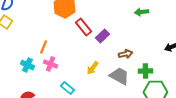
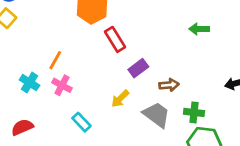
purple rectangle: (102, 36) -> (138, 68), moved

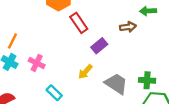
orange line: (55, 60) -> (12, 41), moved
brown arrow: (169, 85) -> (128, 27), moved

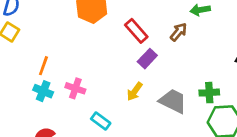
red rectangle: (79, 23) -> (136, 31), moved
brown arrow: (128, 27) -> (179, 32), turned -35

